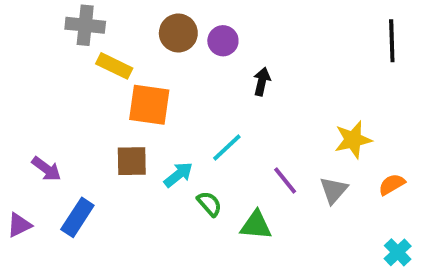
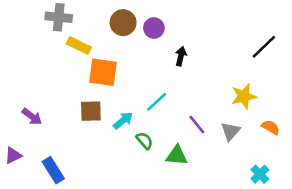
black line: (392, 41) -> (264, 47), moved, turned 48
orange semicircle: (392, 184) -> (271, 127), turned 60
blue rectangle: (77, 217) -> (53, 170), moved, turned -65
cyan cross: (398, 252) -> (260, 174), moved

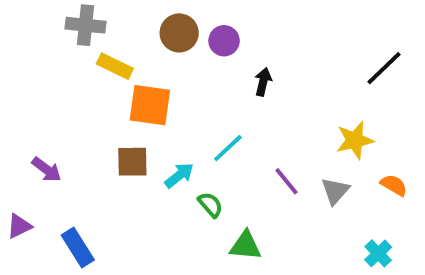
green triangle: (177, 155) -> (245, 246), moved

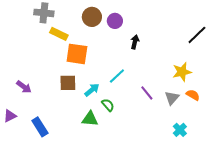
orange semicircle: (394, 185) -> (193, 95), moved
green triangle: (245, 246) -> (90, 119), moved
cyan cross: (378, 253) -> (180, 130), moved

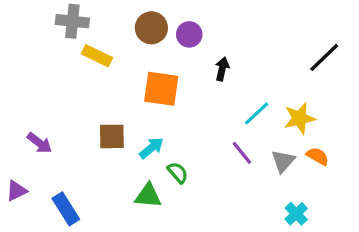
orange square: (77, 54) -> (161, 89), moved
cyan line: (117, 76) -> (257, 113), moved

